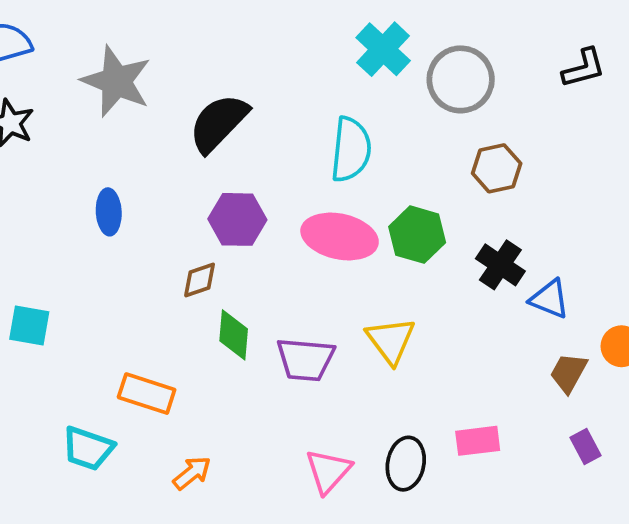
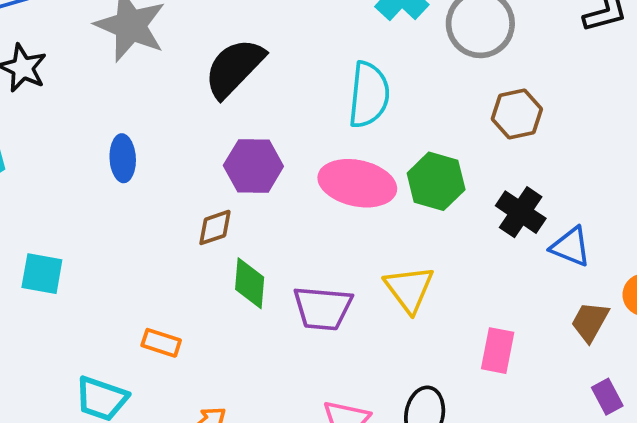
orange rectangle: (147, 394) -> (161, 343), size x0.7
pink rectangle: (478, 441) -> (498, 351), moved, turned -72

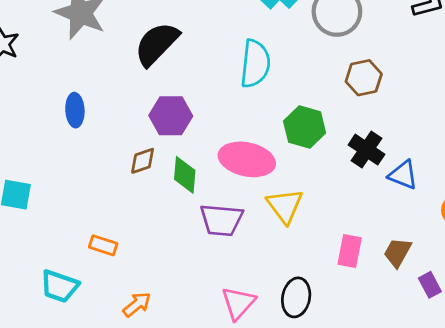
pink ellipse: (357, 183) -> (247, 159), moved
green diamond: (250, 283) -> (185, 175), moved
brown trapezoid: (590, 322) -> (398, 252), moved

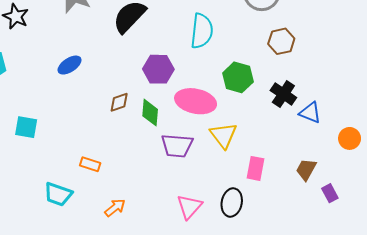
blue ellipse: (75, 110) -> (69, 65), turned 60
purple hexagon: (171, 116) -> (158, 69), moved
pink rectangle: (350, 251) -> (255, 168), moved

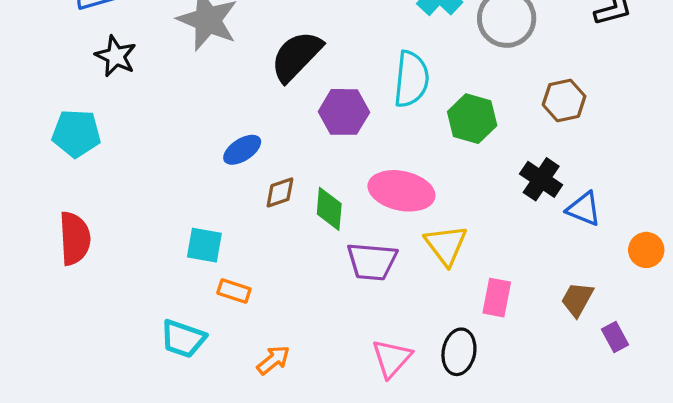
brown hexagon: (281, 41) -> (564, 100), moved
blue ellipse: (69, 65) -> (242, 150), moved
purple hexagon: (158, 69) -> (344, 112), moved
green hexagon: (238, 77) -> (472, 119), moved
cyan square: (26, 127) -> (204, 245), moved

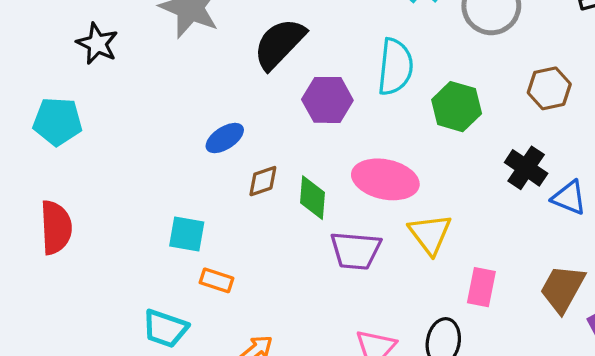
brown trapezoid: (577, 299) -> (562, 289), size x1.4

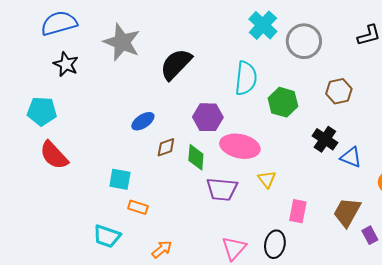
purple hexagon: (327, 100) -> (208, 117), moved
red semicircle: (56, 227) -> (54, 155), moved, turned 140
yellow triangle: (430, 234) -> (267, 179), size x0.7

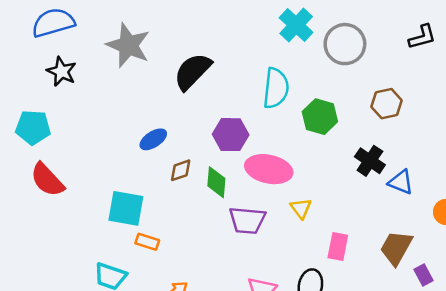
cyan square: (120, 179) -> (126, 208), size x1.4

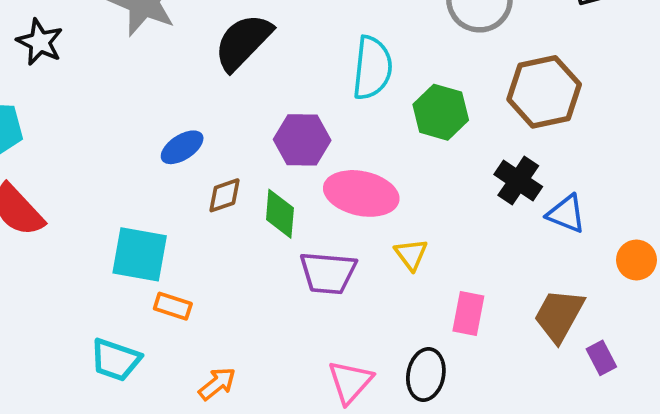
brown hexagon: (387, 104) -> (544, 92), size x1.5

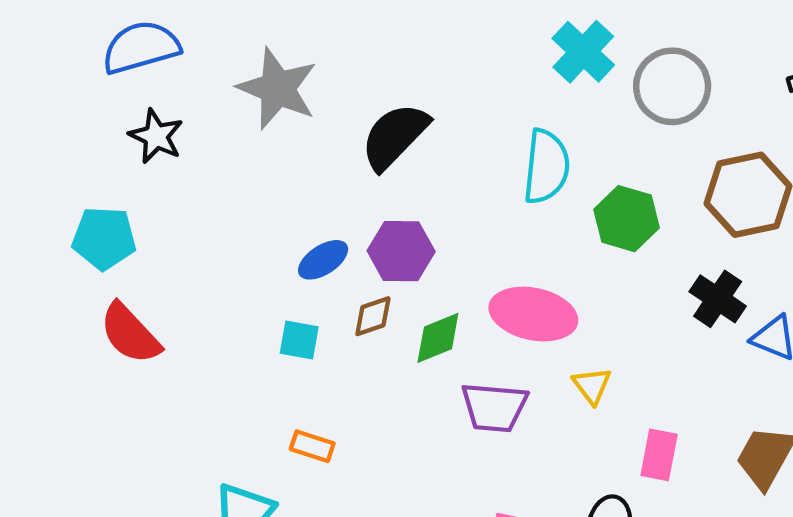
purple hexagon: (302, 140) -> (401, 251), moved
green diamond: (280, 214) -> (438, 338), turned 63
cyan square: (140, 254) -> (299, 340), moved, size x0.6

